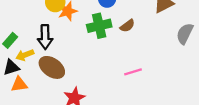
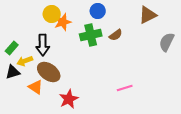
pink line: (133, 72) -> (125, 88), moved
orange triangle: (19, 84) -> (36, 87), moved, turned 42

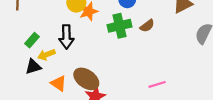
brown ellipse: (49, 72) -> (86, 79), moved

